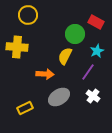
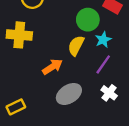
cyan star: (97, 51) -> (103, 40), moved
orange arrow: (45, 74) -> (52, 67), turned -36
yellow rectangle: (25, 108) -> (16, 107), moved

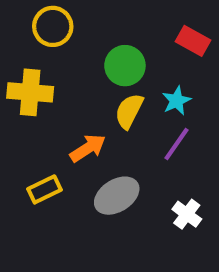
green circle: (88, 20) -> (125, 66), moved
white cross: (109, 93) -> (187, 214), moved
yellow rectangle: (16, 107) -> (45, 189), moved

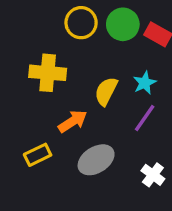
yellow circle: (53, 26) -> (81, 23), moved
green circle: (125, 66) -> (123, 24), moved
yellow cross: (30, 92) -> (48, 73), moved

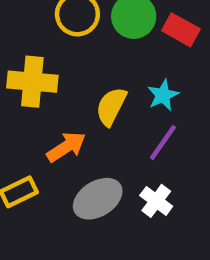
white cross: (153, 175) -> (156, 201), moved

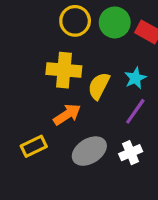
yellow cross: (32, 82) -> (64, 70), moved
white cross: (156, 201) -> (131, 153), turned 30

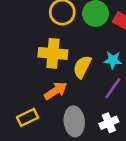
cyan star: (135, 78) -> (113, 60), turned 30
gray ellipse: (89, 151) -> (74, 121), turned -64

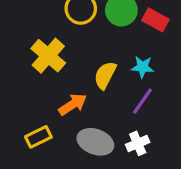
yellow cross: (53, 53) -> (48, 56), moved, turned 36
gray ellipse: (74, 121) -> (95, 142), turned -64

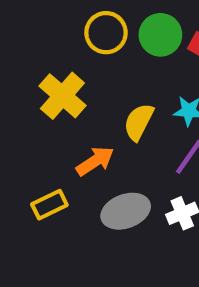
gray ellipse: (95, 142) -> (126, 211), turned -40

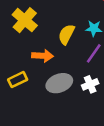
orange arrow: (95, 161) -> (43, 56), turned 36

